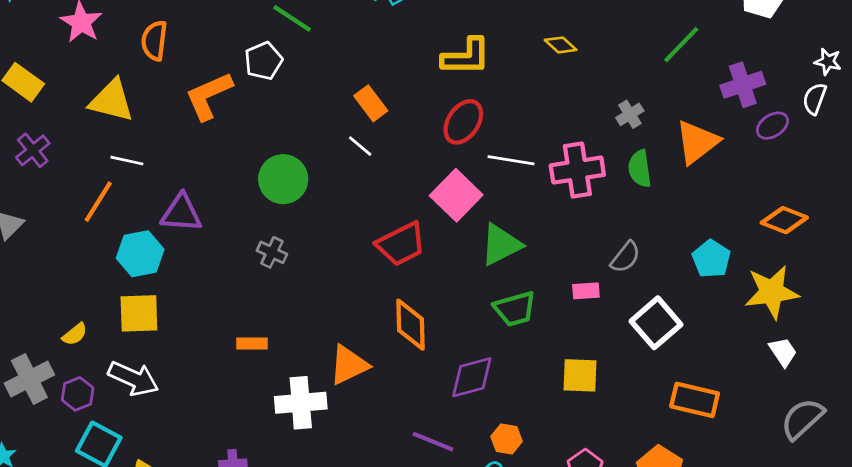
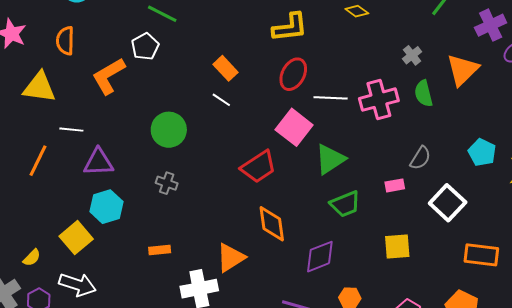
white line: (127, 161) -> (71, 130), moved
cyan hexagon: (140, 254) -> (106, 207), moved
yellow square: (139, 313) -> (76, 238), turned -32

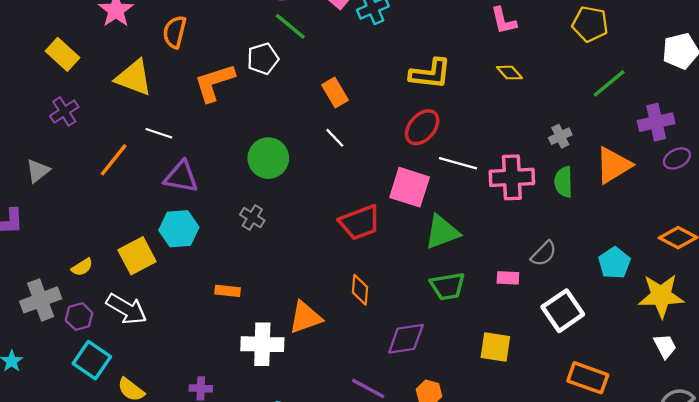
orange rectangle: (225, 68) -> (335, 93), moved
pink square: (294, 127) -> (410, 187), turned -33
orange diamond: (272, 224) -> (360, 290), size x0.7

